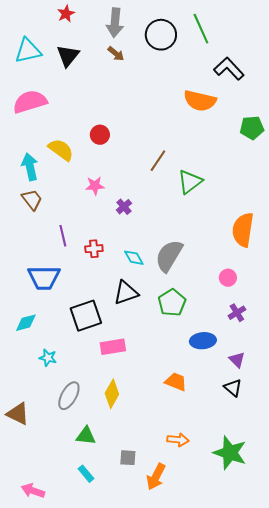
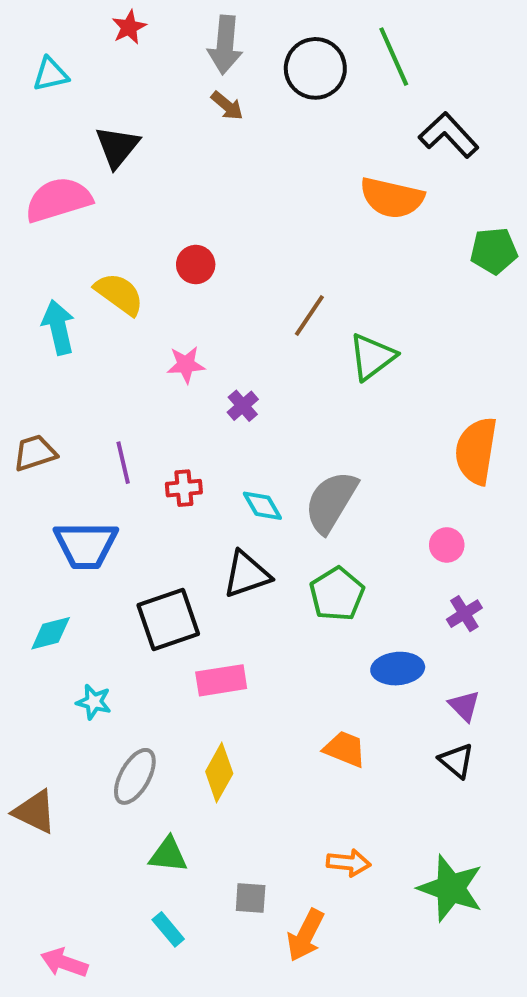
cyan triangle: (28, 51) -> (51, 74), moved, size x0.7
black triangle: (68, 56) -> (117, 147), moved
brown trapezoid: (32, 200) -> (35, 453), moved, turned -70

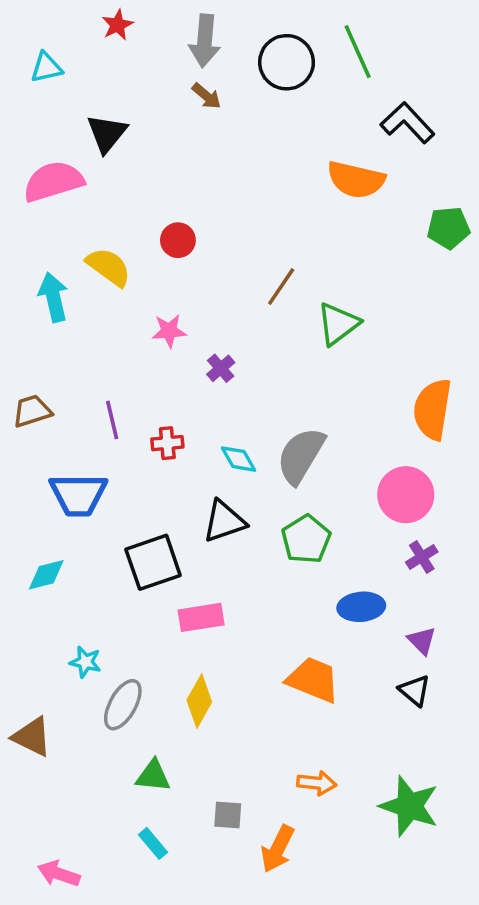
pink circle: (447, 545) -> (406, 495), size x1.8
cyan star: (94, 702) -> (85, 662), moved
orange trapezoid: (345, 749) -> (313, 680), size x1.4

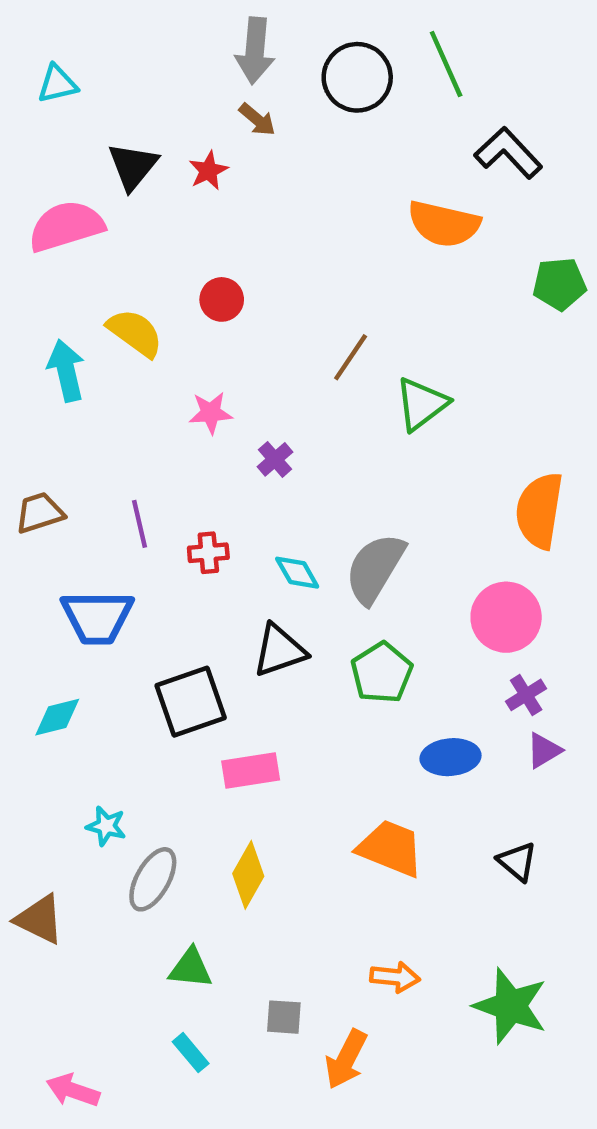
red star: (117, 25) -> (208, 171), moved
purple triangle: (422, 641) -> (544, 750), moved, turned 44

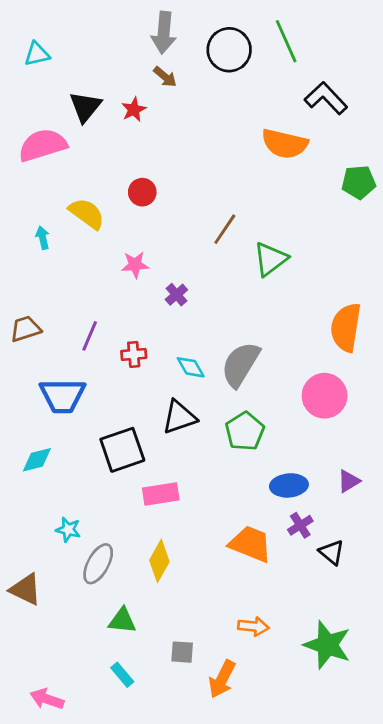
cyan arrow: (66, 371) -> (43, 238), size x0.6
purple line: (139, 524) -> (90, 336), turned 36
purple cross: (526, 695) -> (300, 525), moved

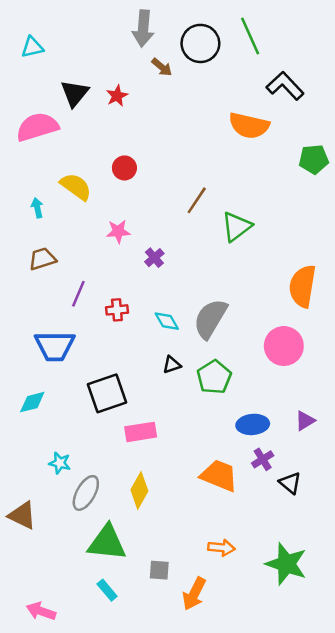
brown arrow: (165, 77) -> (162, 67), moved
brown trapezoid: (26, 329) -> (42, 259), moved
black triangle: (179, 417) -> (172, 365), moved, size x0.6
green triangle: (122, 621) -> (107, 543), size x1.6

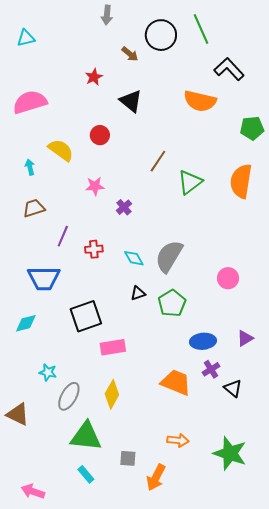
gray arrow: (143, 29) -> (107, 15), moved, size x0.7
black triangle: (75, 93) -> (131, 101), moved, turned -30
orange semicircle: (302, 286) -> (241, 181), moved
pink circle: (284, 346) -> (228, 278), size x0.7

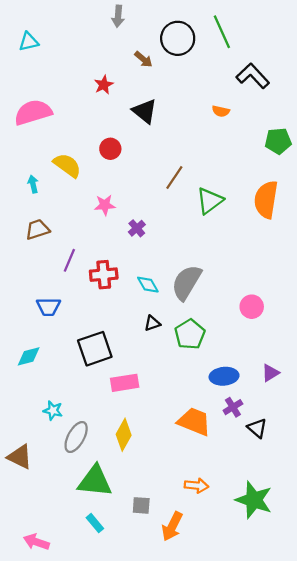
orange semicircle: (200, 101) -> (221, 111), size x0.5
red cross: (94, 249) -> (104, 275), size x1.4
blue trapezoid: (44, 278) -> (48, 307), size x0.7

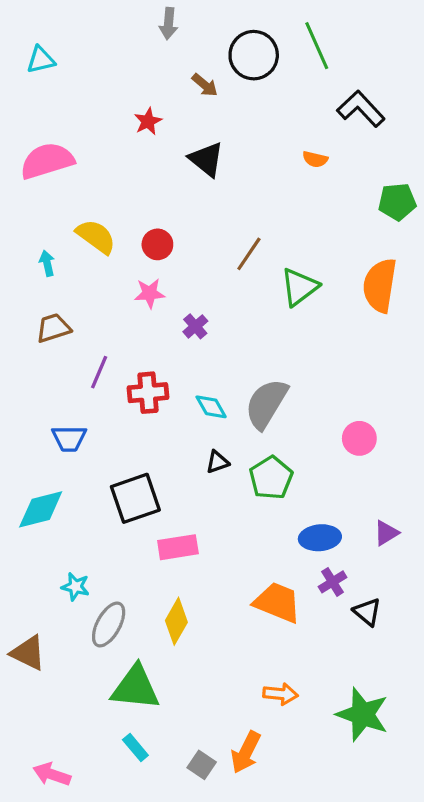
red circle: (110, 149) -> (157, 244), moved
cyan diamond: (29, 356) -> (41, 509), size x1.4
gray square: (141, 505) -> (202, 765), moved, turned 30

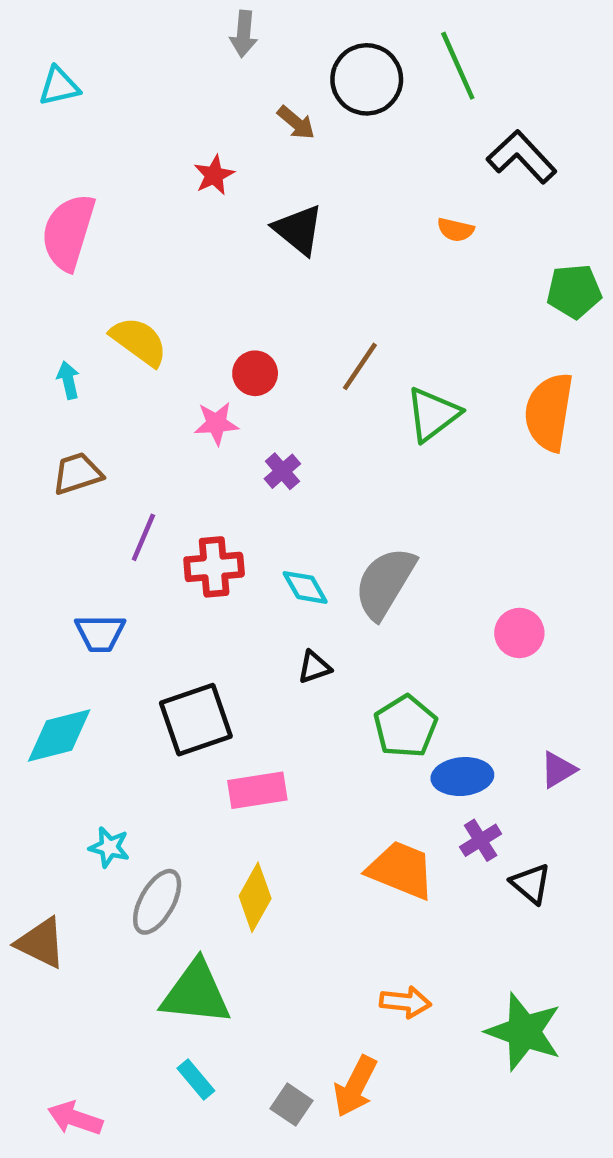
pink semicircle: (47, 161) -> (68, 232), turned -56
red circle: (157, 244) -> (255, 373), moved
green pentagon: (271, 478) -> (405, 726), moved

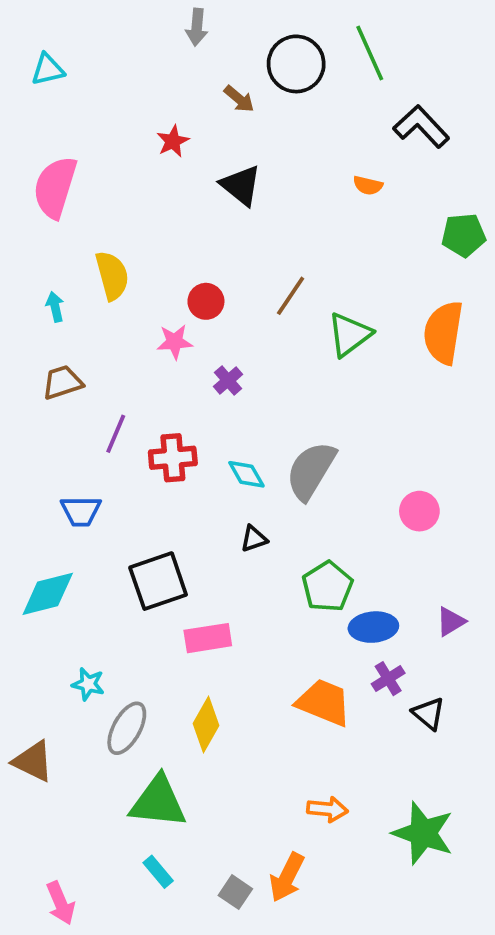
yellow semicircle: (139, 341) -> (112, 276), turned 39
pink arrow: (75, 1118) -> (61, 903), turned -132

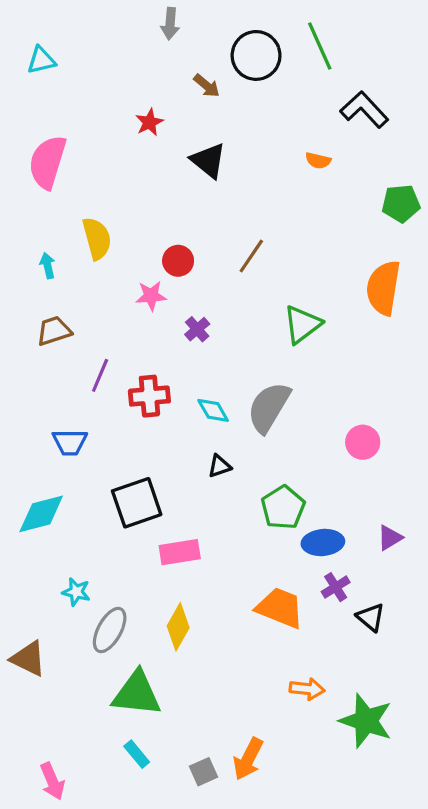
green triangle: (349, 334) -> (302, 324), moved
orange arrow: (327, 809) -> (307, 689), moved
gray square: (235, 892) -> (204, 772), turned 32

